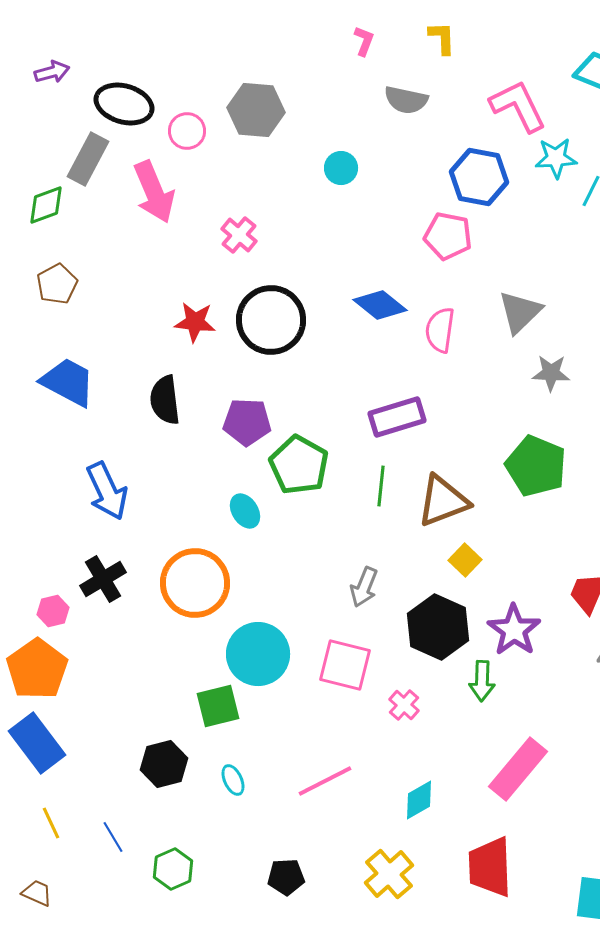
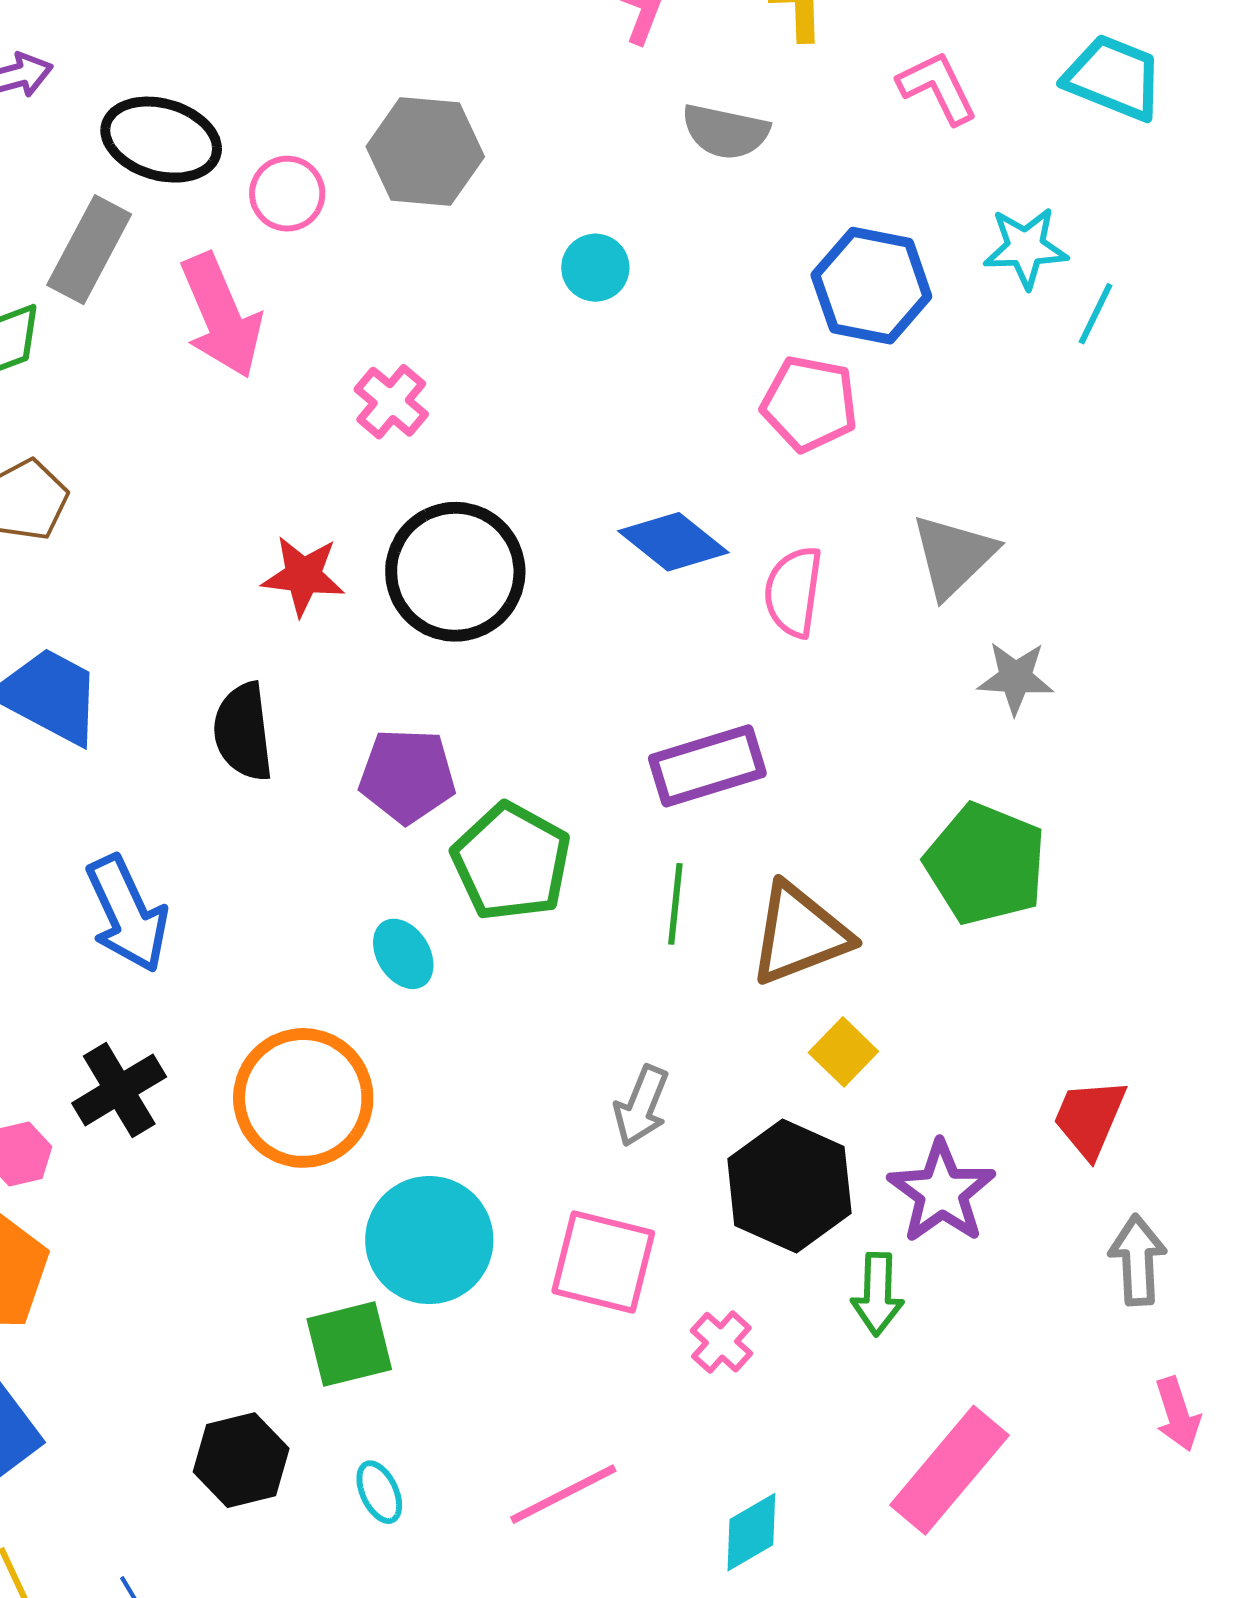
pink L-shape: (518, 106) -> (937, 88), moved, size x0.7

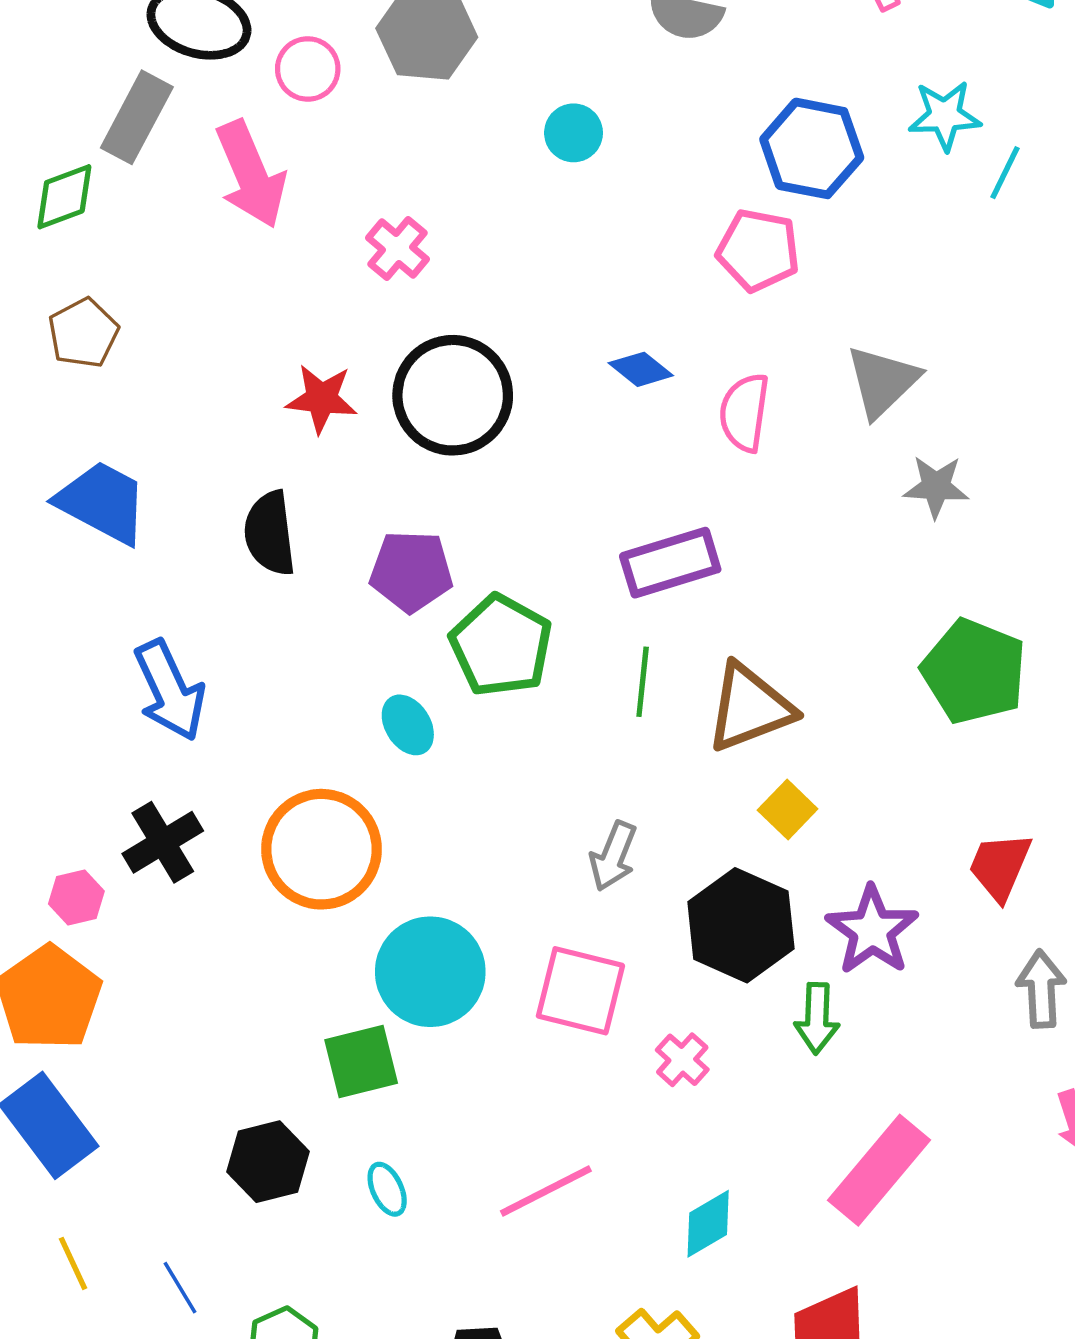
blue diamond: (673, 542) -> (641, 369), size x0.7
green pentagon: (986, 864) -> (974, 671), moved

